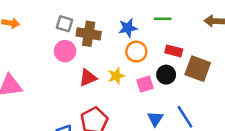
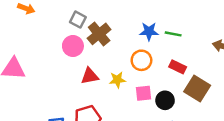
blue star: (128, 28) -> (149, 32), moved
brown cross: (89, 34) -> (99, 34), turned 30
black circle: (166, 75) -> (165, 100), moved

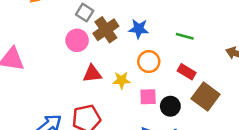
blue star: (149, 32) -> (139, 29), moved

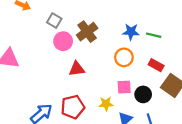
gray square: (85, 13) -> (54, 21), moved
blue star: (139, 29) -> (131, 32), moved
yellow star: (121, 80) -> (106, 104), moved

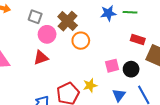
orange circle: (124, 57) -> (81, 41), moved
red triangle: (77, 69) -> (41, 58), moved
yellow star: (106, 104) -> (90, 85), moved

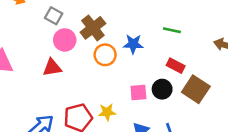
blue star: (108, 13) -> (133, 44), moved
black circle: (131, 69) -> (162, 89), moved

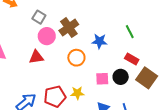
green line: (172, 30) -> (130, 32), turned 48
orange circle: (105, 55) -> (76, 58), moved

